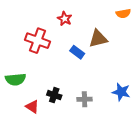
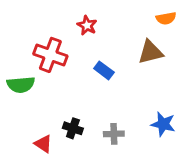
brown triangle: (98, 39) -> (150, 52), moved
green semicircle: (15, 79) -> (21, 85), moved

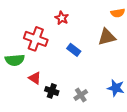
gray cross: (114, 134) -> (81, 95), turned -32
red triangle: (43, 144) -> (35, 78), moved

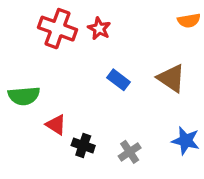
brown triangle: (107, 37) -> (171, 78), moved, turned 48
red cross: (36, 39) -> (58, 29), moved

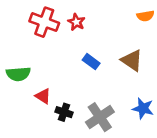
gray cross: (130, 152) -> (100, 117), size x1.6

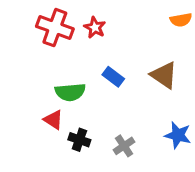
green semicircle: (18, 74) -> (70, 92), moved
gray cross: (100, 117) -> (124, 146), size x0.6

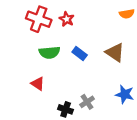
green semicircle: (70, 92) -> (49, 52), moved
black cross: (79, 140) -> (66, 109), moved

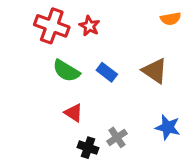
green semicircle: (49, 52) -> (66, 71), turned 36
red triangle: (38, 84) -> (74, 113), moved

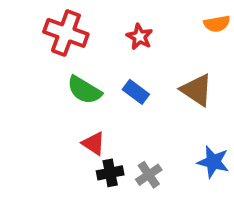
red star: (89, 26) -> (140, 37), moved
black cross: (88, 148) -> (110, 173), moved, turned -30

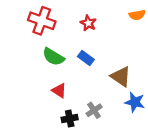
brown triangle: (197, 90) -> (121, 77), moved
black cross: (110, 173) -> (70, 118), moved

